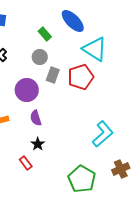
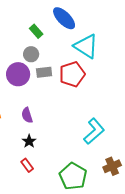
gray rectangle: (53, 75) -> (44, 72), turned 63
purple circle: (27, 90) -> (18, 74), moved
red rectangle: (26, 163) -> (27, 165), moved

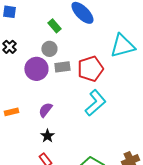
cyan triangle: (86, 46) -> (122, 46), moved, turned -48
purple semicircle: (27, 115) -> (45, 110), turned 56
cyan L-shape: (94, 131) -> (95, 103), moved

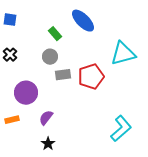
purple circle: (36, 69) -> (26, 93), moved
cyan L-shape: (95, 103) -> (121, 129), moved

